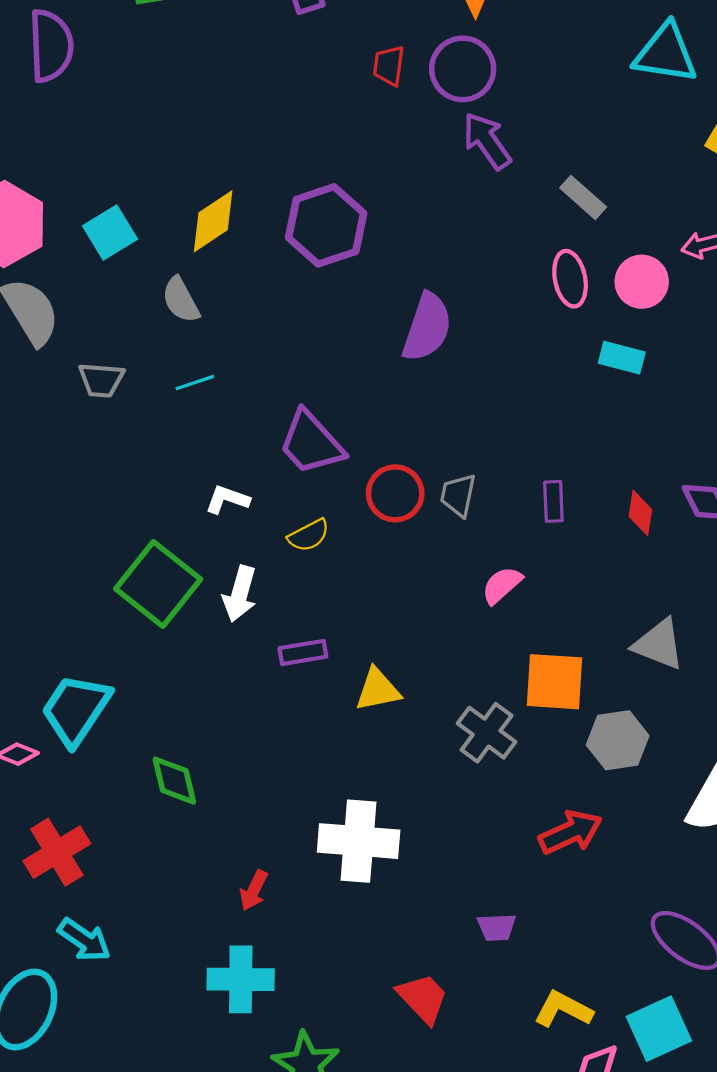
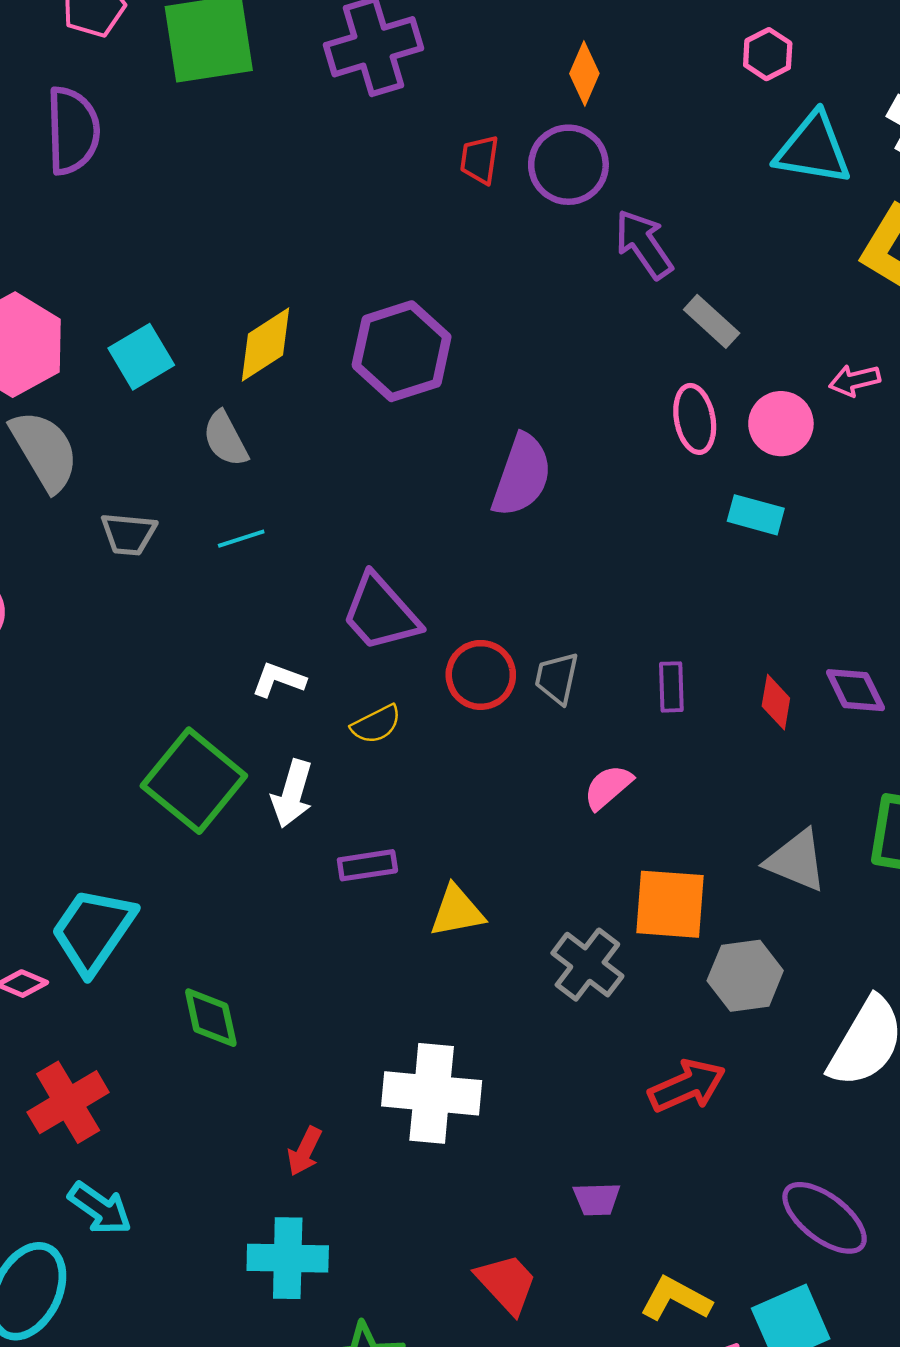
purple arrow: (487, 141) -> (644, 244), moved

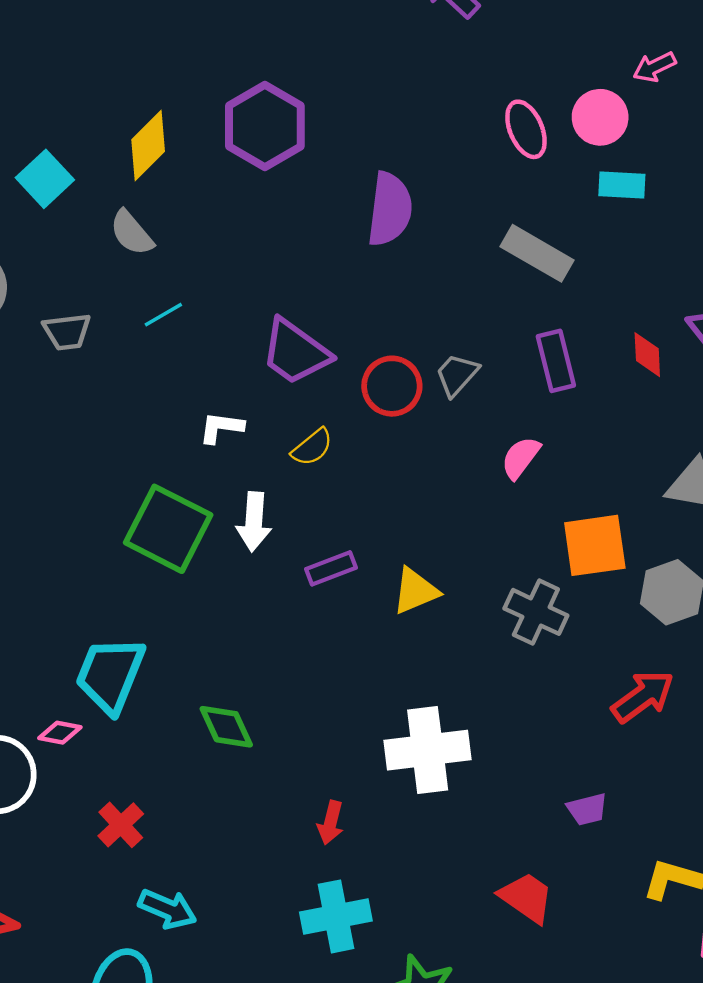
gray rectangle: (712, 321) -> (537, 253), moved, size x1.4
cyan rectangle: (756, 515) -> (622, 185), moved
gray trapezoid: (557, 678) -> (457, 375), turned 42
purple rectangle: (671, 687) -> (556, 361), size x1.4
red cross: (68, 1102) -> (121, 825), size x0.7

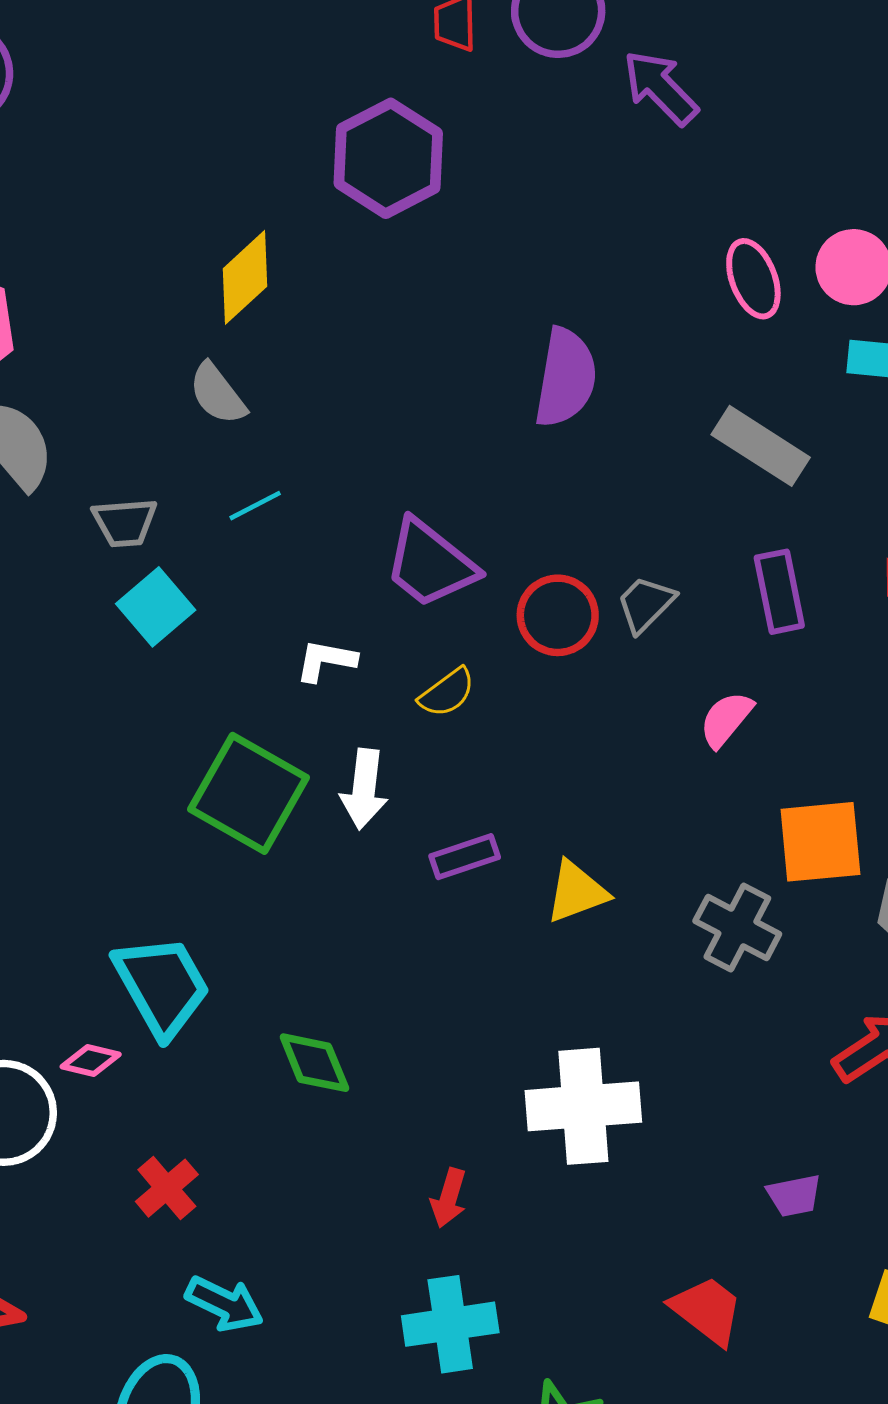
purple hexagon: (265, 126) -> (388, 158), moved
cyan square: (45, 179) -> (156, 607), moved
cyan trapezoid: (110, 675) -> (162, 986), turned 126

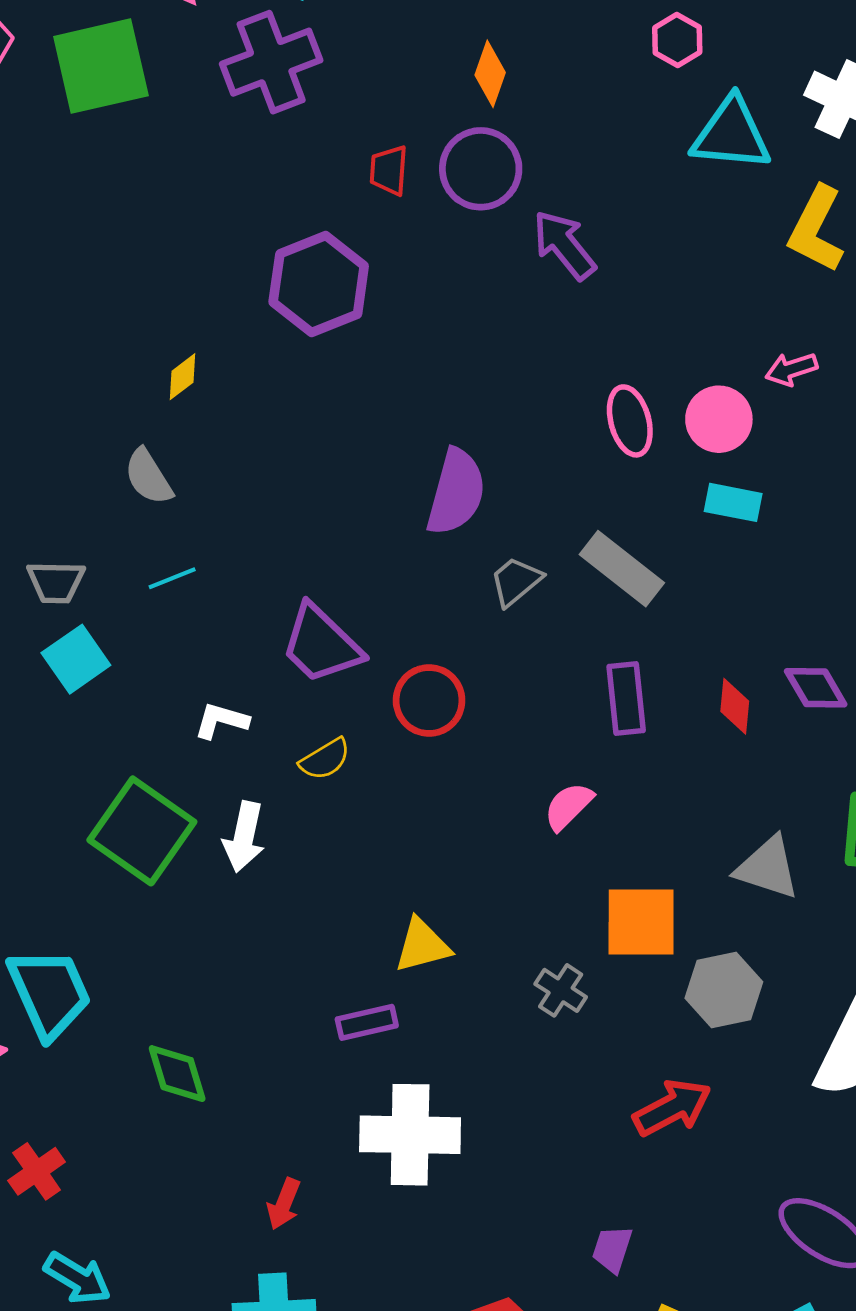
yellow diamond: (245, 277) -> (183, 377), size x0.6
gray trapezoid: (646, 604) -> (516, 581), moved
purple rectangle: (465, 857) -> (367, 1022), moved
gray cross: (737, 928) -> (561, 990), size x0.7
purple trapezoid: (794, 1196) -> (612, 1249), moved, turned 114

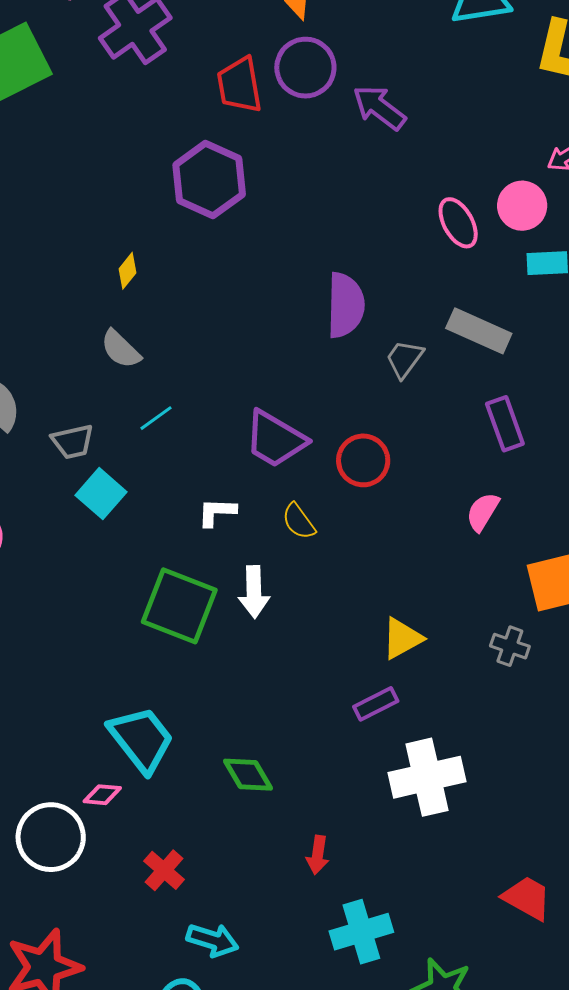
red trapezoid: (389, 170) -> (239, 85), size x1.5
yellow semicircle: (325, 759) -> (299, 521), turned 99
red arrow: (284, 1204) -> (318, 855), moved

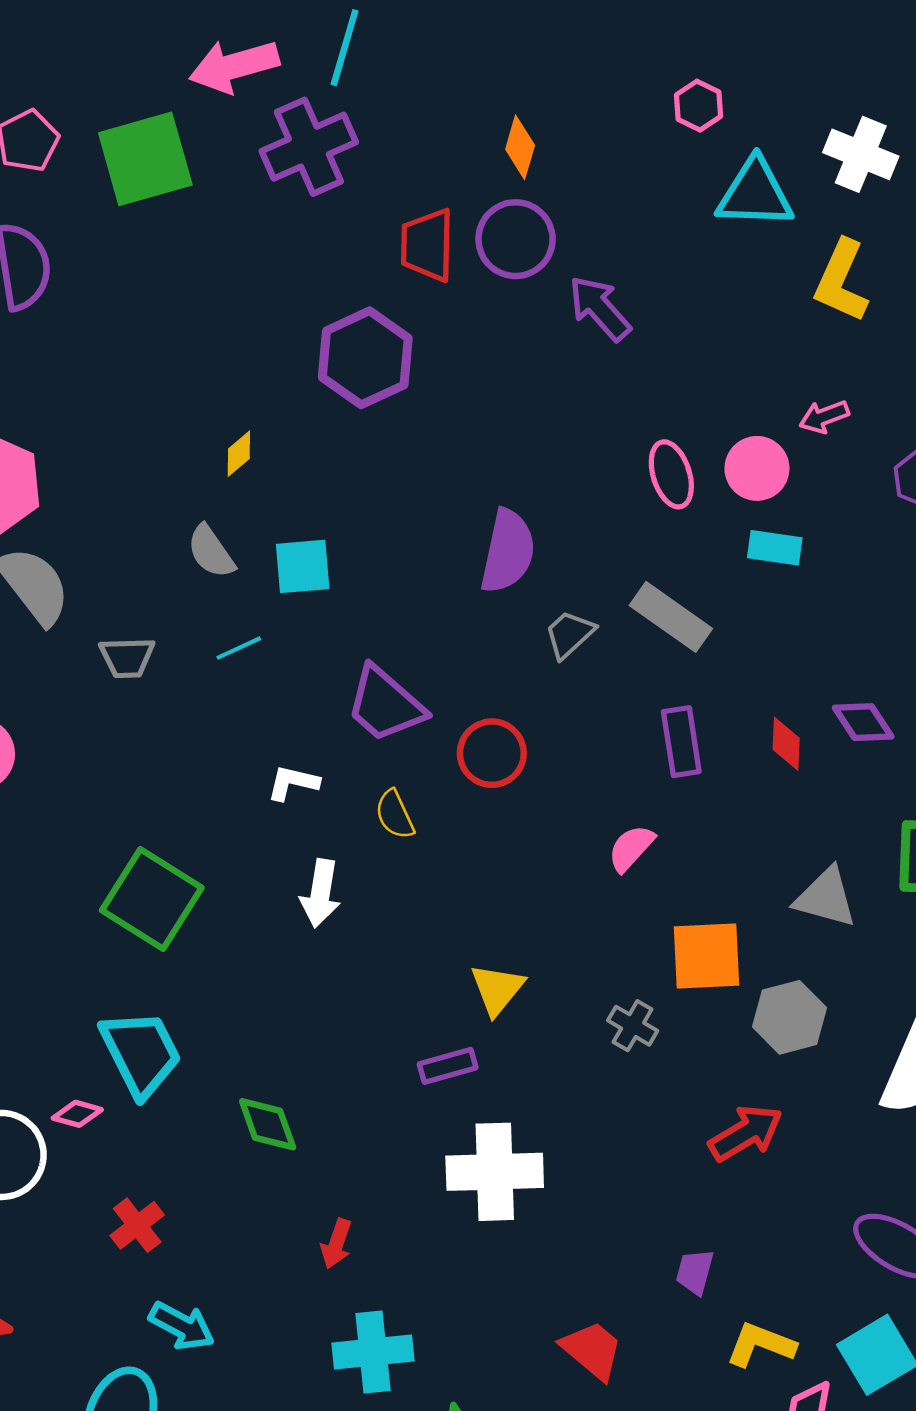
cyan square: (101, 494) -> (303, 566), moved, turned 33
green square: (179, 606) -> (152, 899), moved
yellow triangle: (402, 638) -> (497, 989), turned -33

